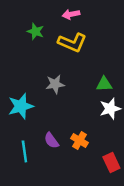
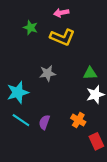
purple semicircle: (51, 140) -> (44, 122), turned 56
orange cross: (80, 140) -> (78, 120), moved
cyan line: (24, 151) -> (21, 120), moved, turned -48

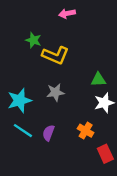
green star: (30, 28) -> (33, 40), moved
yellow L-shape: (62, 37) -> (55, 55), moved
gray star: (47, 73) -> (55, 92), moved

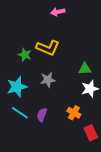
green star: (33, 40) -> (25, 55), moved

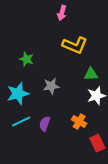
pink arrow: (58, 12) -> (62, 13), turned -64
yellow L-shape: (48, 48) -> (75, 45), moved
cyan line: (20, 113) -> (21, 122), turned -60

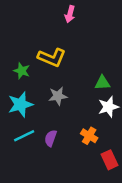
yellow L-shape: (75, 45) -> (52, 57), moved
green star: (26, 59) -> (22, 71), moved

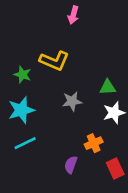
gray star: (58, 96) -> (72, 101), moved
orange cross: (89, 136) -> (94, 143), turned 35
purple semicircle: (51, 138) -> (71, 165), moved

